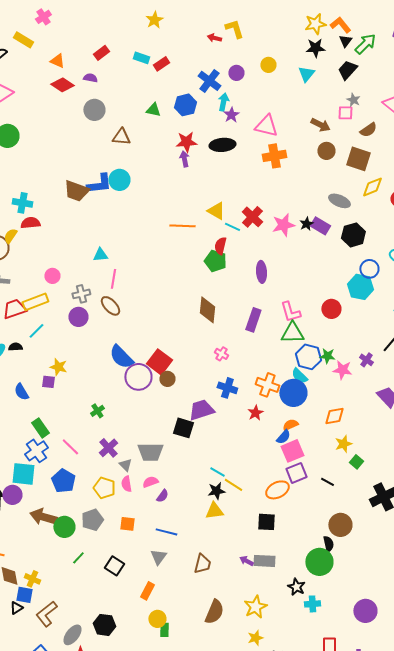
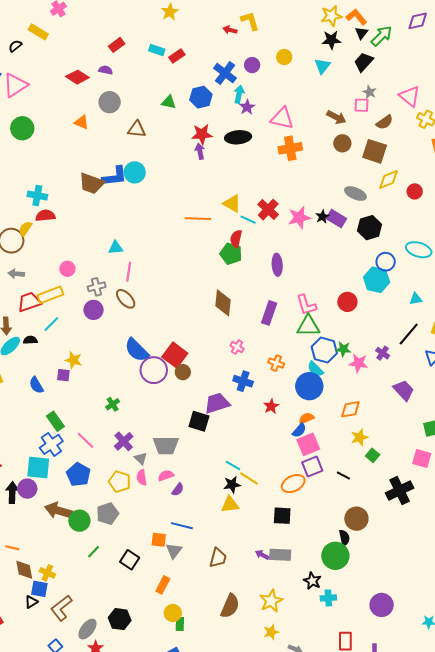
orange triangle: (57, 61) -> (81, 122), moved
orange cross: (267, 385) -> (276, 363), moved, size x0.7
orange square: (127, 524) -> (159, 540), moved

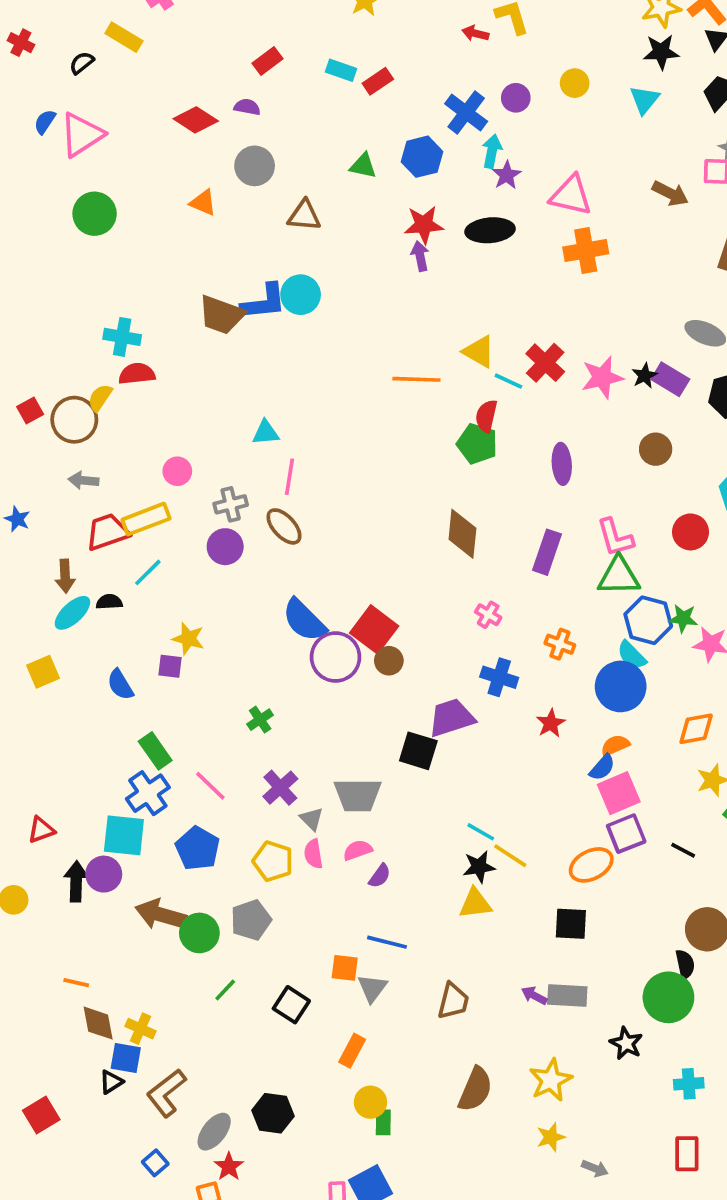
brown circle: (342, 143) -> (656, 449), moved
cyan cross: (328, 598) -> (689, 1084), moved

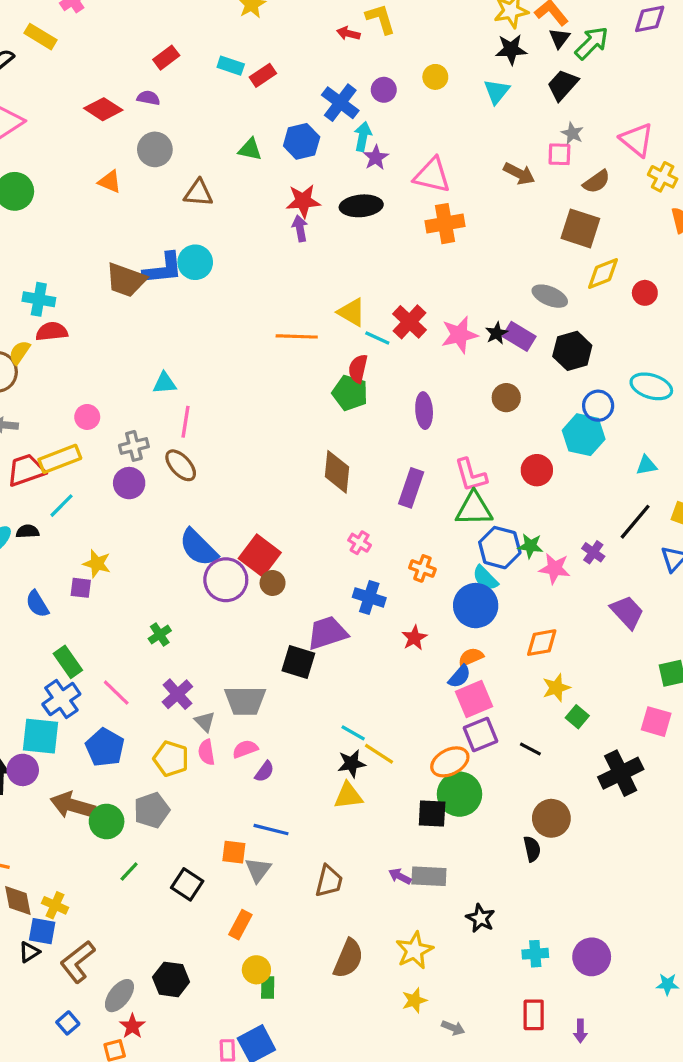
green circle: (668, 997) -> (460, 794), moved

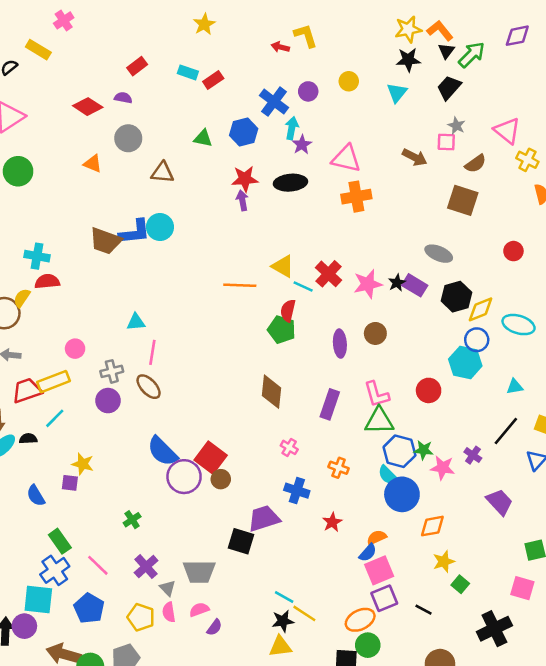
yellow diamond: (603, 274) -> (481, 309), moved
brown circle: (506, 398) -> (375, 333), moved
blue circle: (476, 606) -> (402, 494), moved
green circle: (460, 794) -> (368, 645), size x0.7

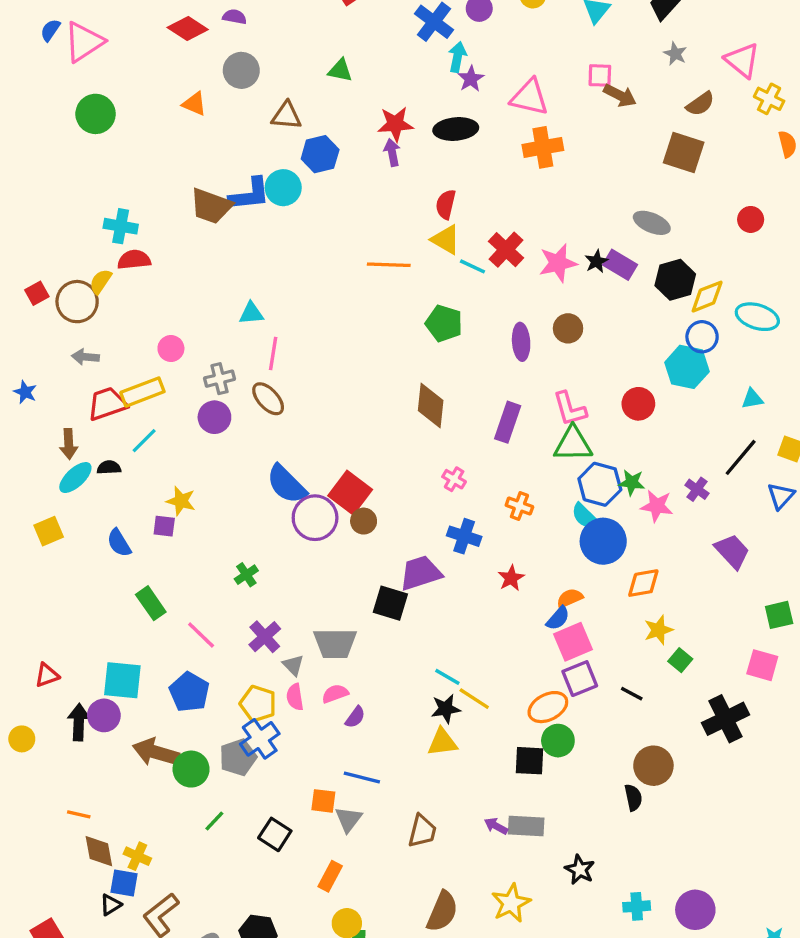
blue hexagon: (244, 132) -> (320, 154), moved
pink square: (446, 142) -> (600, 75), moved
red semicircle: (288, 311) -> (446, 204), moved
blue cross: (55, 570) -> (260, 739), moved

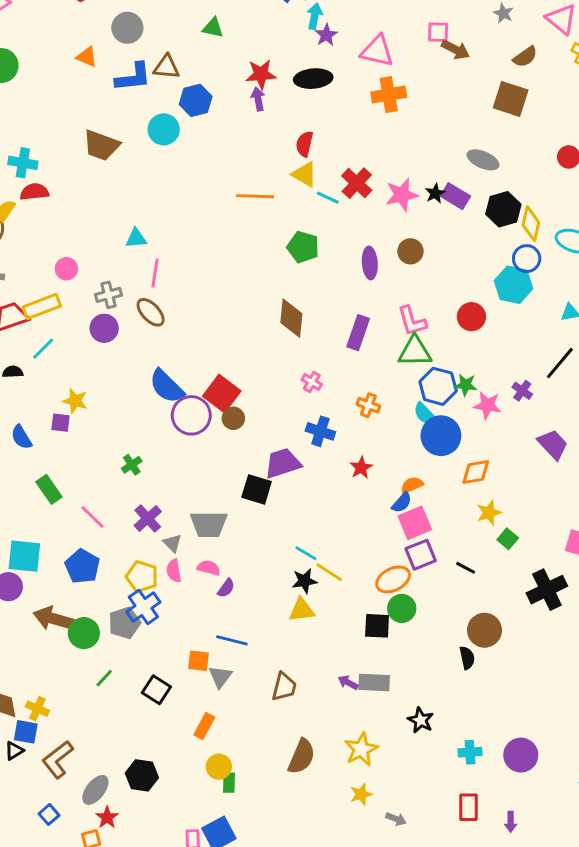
blue L-shape: (250, 194) -> (133, 77), moved
yellow diamond: (707, 297) -> (531, 224), turned -56
pink semicircle: (335, 694) -> (209, 568), turned 35

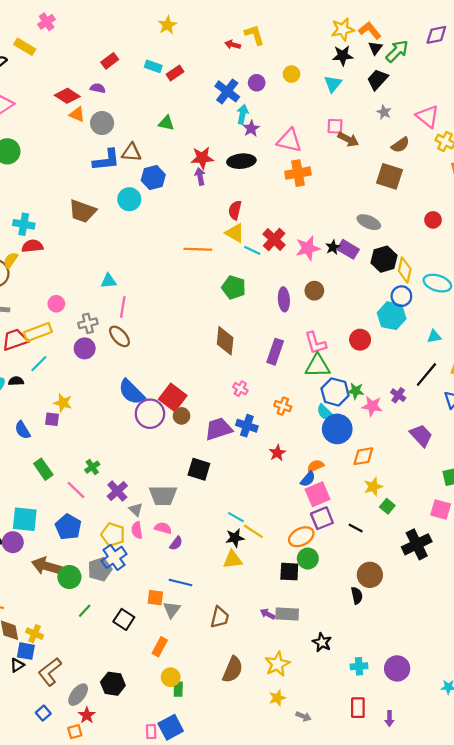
orange triangle: (87, 57) -> (77, 114), moved
purple trapezoid: (283, 463) -> (219, 429), moved
green cross: (132, 465) -> (92, 467), moved

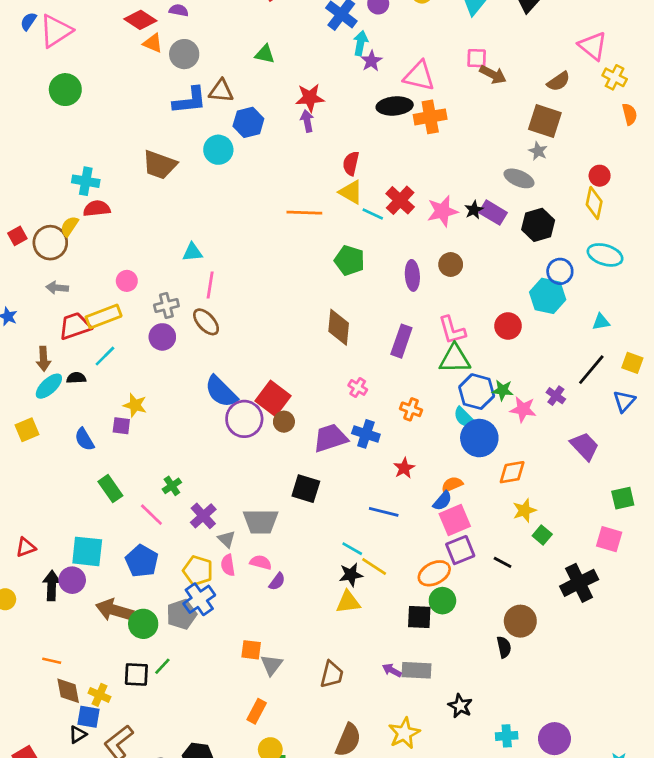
gray star: (384, 112) -> (538, 151), moved
black ellipse: (241, 161) -> (395, 106), moved
yellow diamond: (405, 270) -> (594, 203), moved
blue line: (180, 582) -> (384, 512), moved
black square: (124, 619) -> (136, 674), moved, turned -30

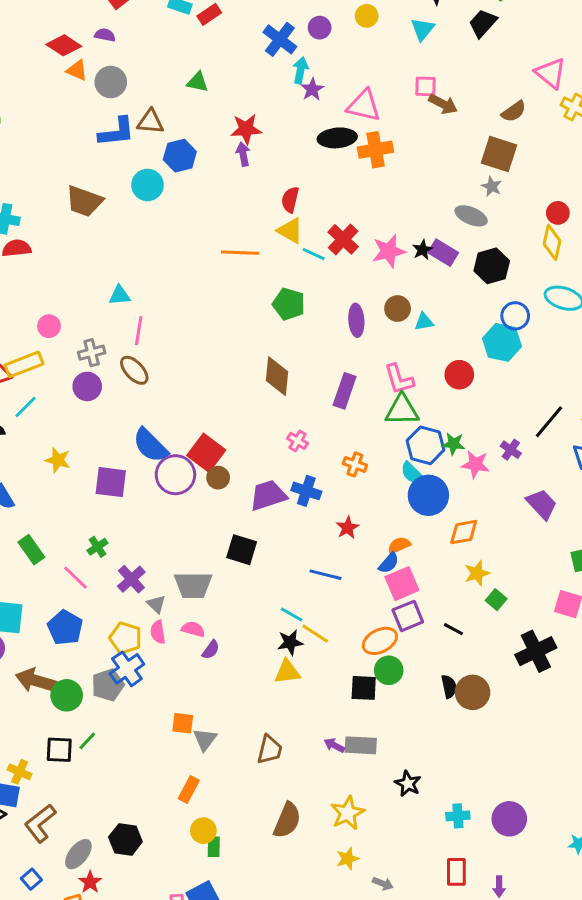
cyan triangle: (601, 322) -> (424, 322), moved
purple square: (121, 426) -> (111, 482), moved, size x1.6
black semicircle: (504, 647) -> (449, 686), moved

